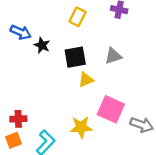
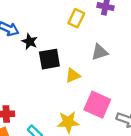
yellow rectangle: (78, 17) -> (76, 18), moved
black square: (75, 57) -> (49, 59), moved

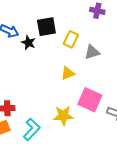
yellow rectangle: (76, 18) -> (71, 39), moved
black square: (49, 59) -> (46, 27), moved

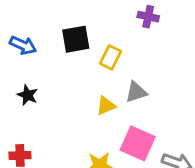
black star: (28, 43) -> (27, 95), moved
gray triangle: (92, 52) -> (136, 92), moved

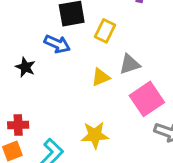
blue arrow: (23, 45) -> (57, 44), moved
pink square: (138, 143) -> (147, 99), moved, turned 32

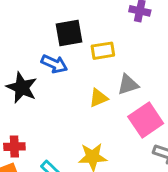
yellow rectangle: (105, 31) -> (103, 51), turned 55
black star: (25, 67) -> (22, 88), size x1.5

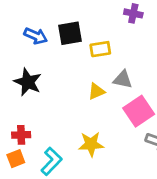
blue arrow: (54, 64) -> (36, 36), moved
gray triangle: (128, 85) -> (123, 79), turned 30

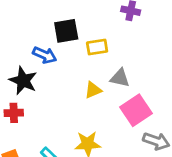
blue arrow: (36, 36) -> (45, 55), moved
red cross: (21, 135) -> (14, 113), moved

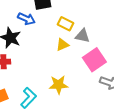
yellow rectangle: (97, 47) -> (65, 24), moved, turned 35

